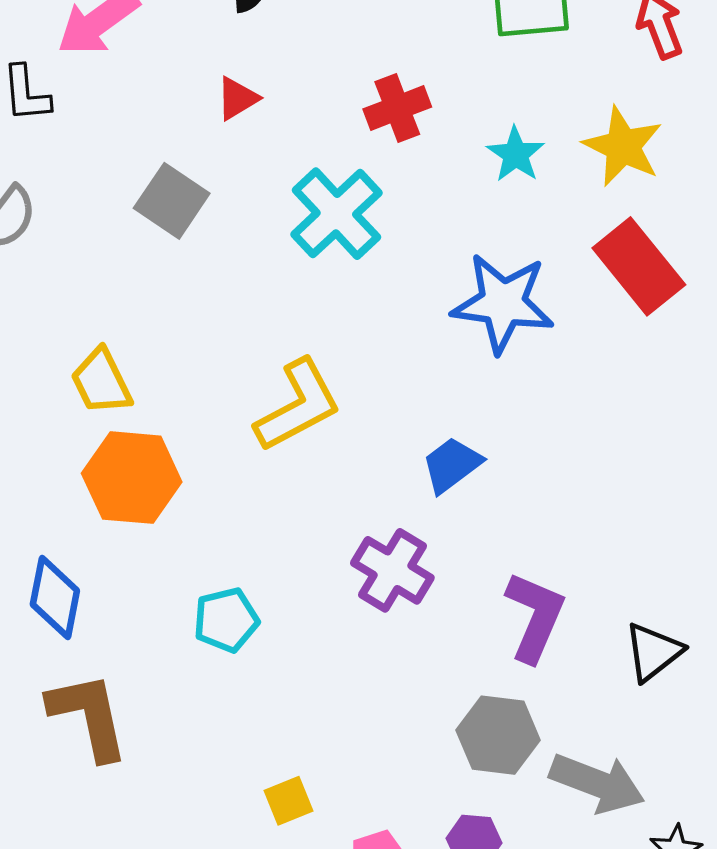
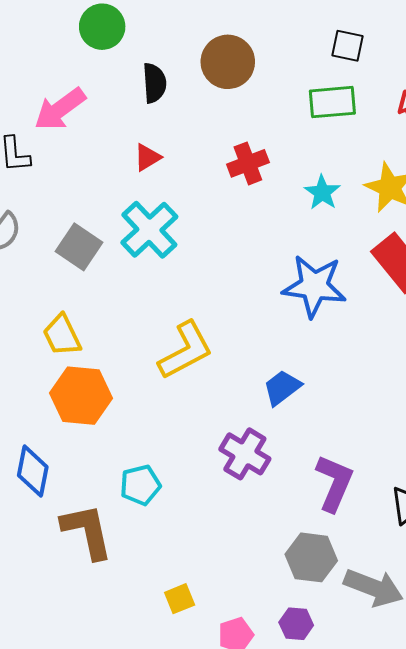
gray square: (172, 201) -> (79, 247), moved
cyan cross: (336, 214) -> (149, 230), moved
brown L-shape: (89, 716) -> (87, 531), moved

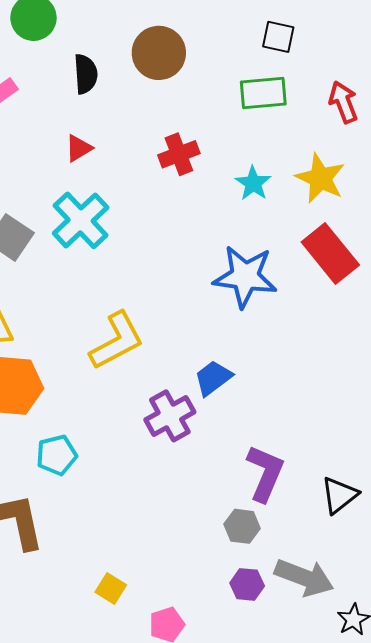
purple cross: (245, 454) -> (170, 416), moved, turned 30
cyan pentagon: (140, 485) -> (57, 455), moved
gray hexagon: (311, 557) -> (242, 526), moved, size x0.7
yellow square: (180, 599) -> (111, 588), turned -36
purple hexagon: (296, 624) -> (247, 584), moved

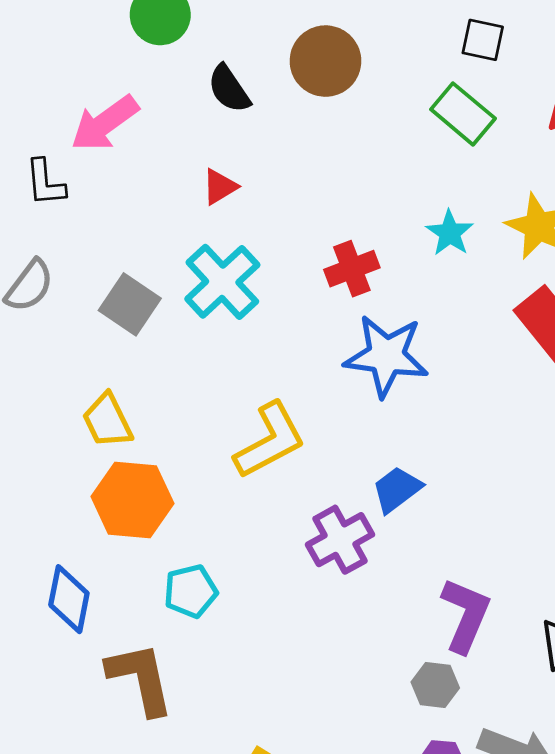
black semicircle: (86, 74) -> (229, 89), turned 150
green rectangle: (263, 93) -> (463, 114), turned 45
red cross: (179, 154) -> (352, 269), moved
blue star: (245, 277) -> (386, 356), moved

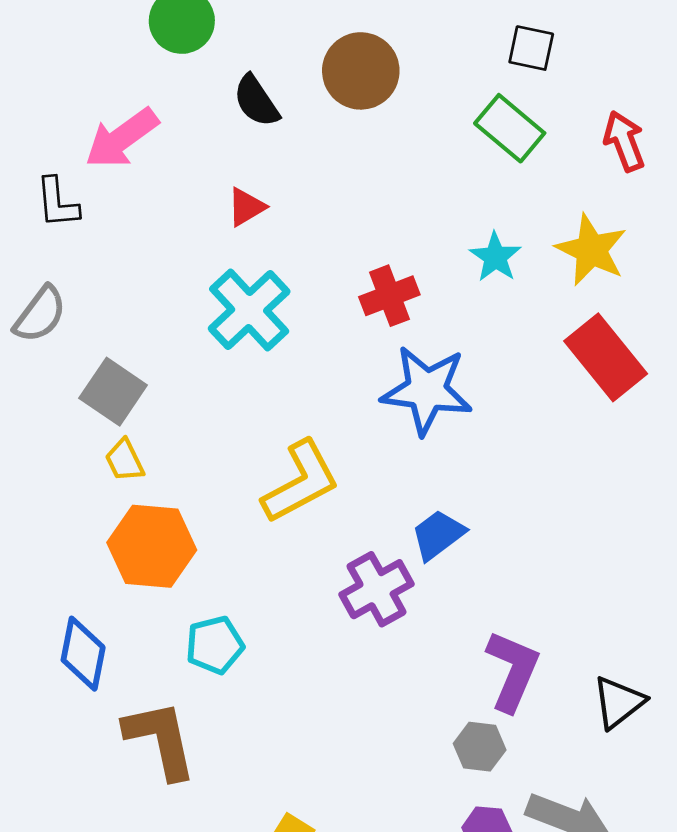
gray square: (130, 304) -> (113, 392), moved
yellow trapezoid: (107, 421) -> (125, 460), size x0.7

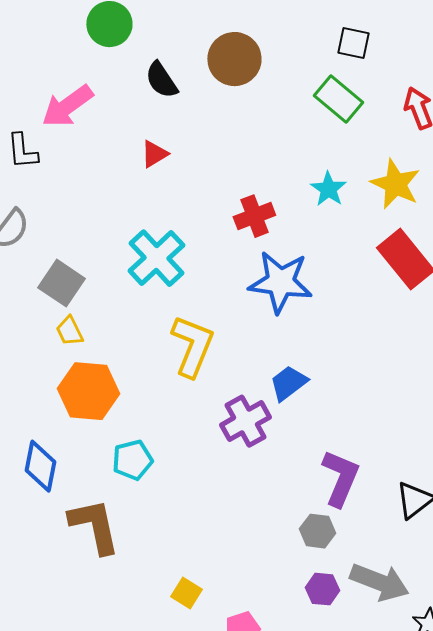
cyan cross: (249, 310) -> (156, 258), moved
yellow L-shape: (301, 482) -> (192, 346), turned -40

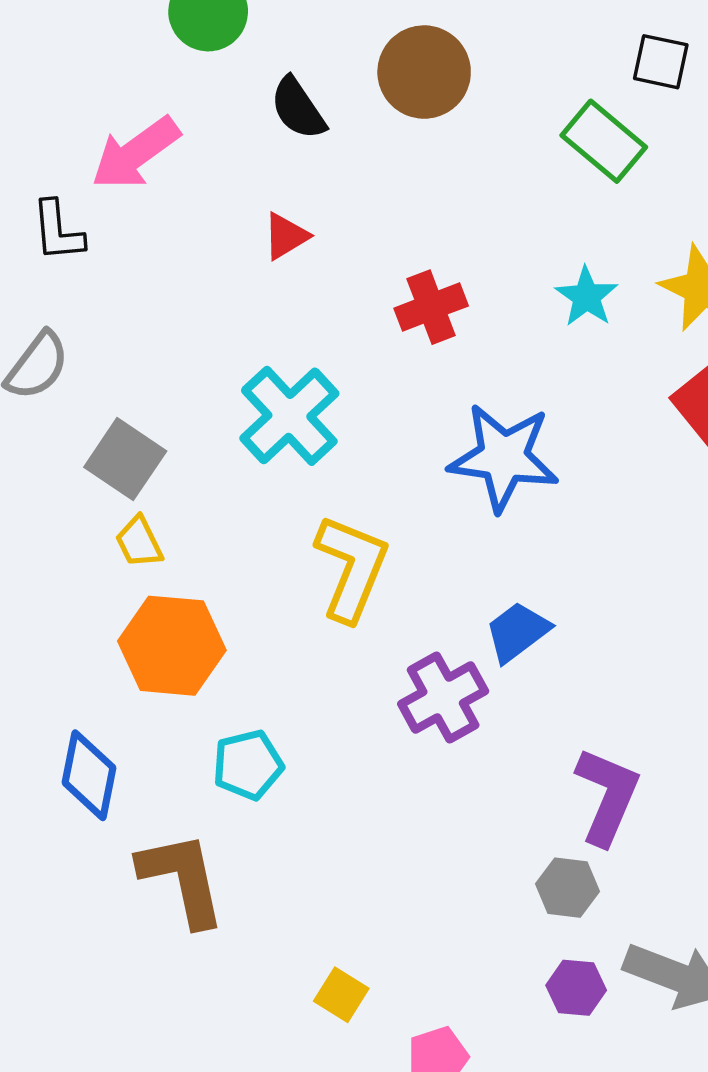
black square: (353, 43) -> (661, 62), moved
red cross: (254, 216) -> (431, 307), moved

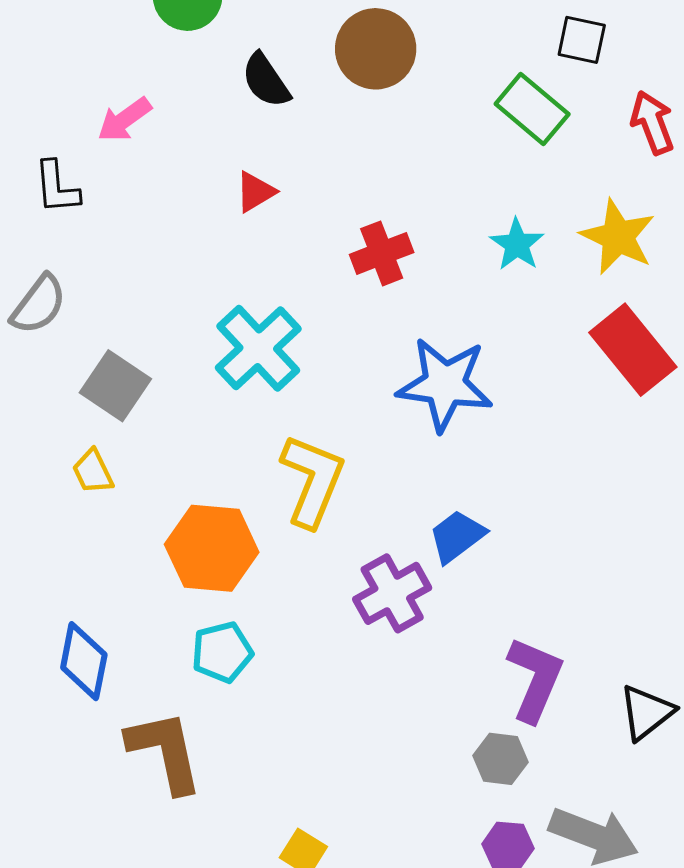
pink arrow: (136, 153) -> (124, 120), size x0.7
yellow trapezoid: (139, 542) -> (93, 472), moved
orange hexagon: (172, 646) -> (212, 548), moved

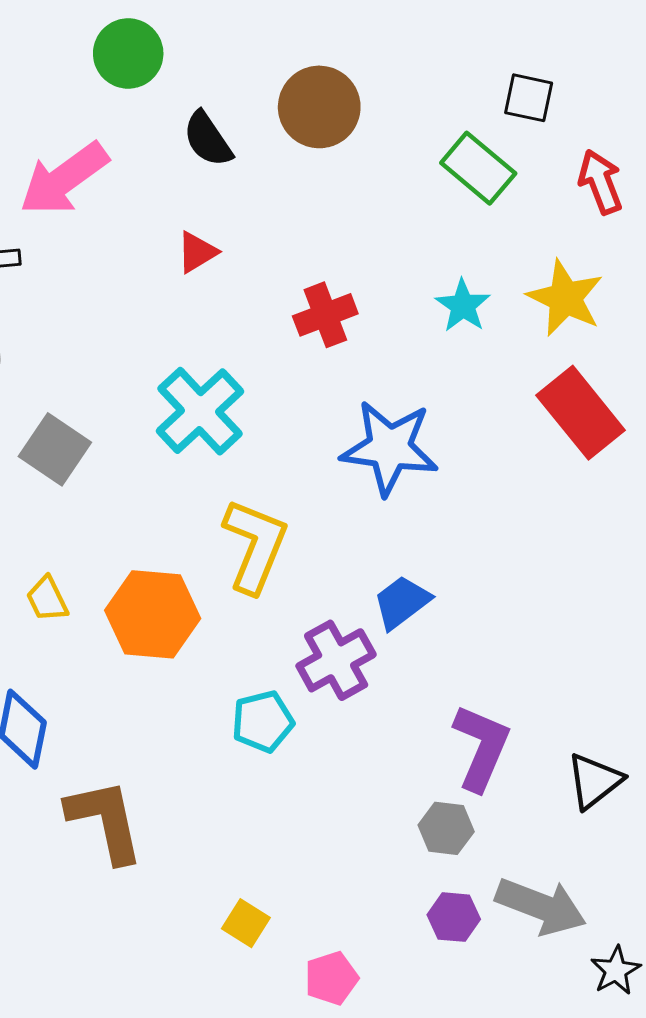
pink arrow: (124, 120) -> (64, 179), size x1.6
yellow trapezoid: (93, 472) -> (47, 599), moved
cyan pentagon: (222, 652) -> (263, 721), moved

